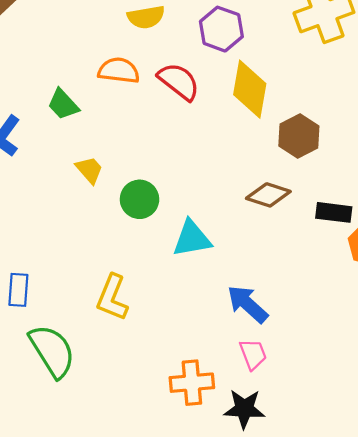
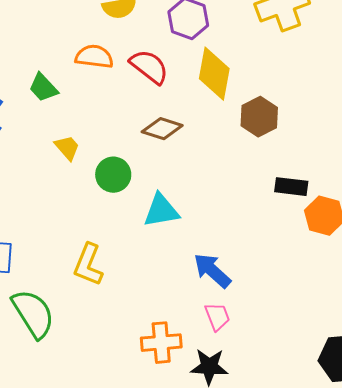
brown diamond: (268, 195) -> (162, 129), moved

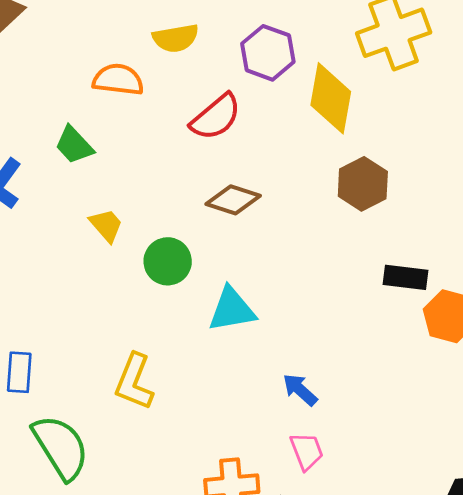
orange semicircle: (94, 57) -> (118, 80), moved
red semicircle: (149, 67) -> (216, 117), turned 102
yellow diamond: (214, 74) -> (331, 98), moved
blue arrow: (212, 271) -> (300, 390), size x0.7

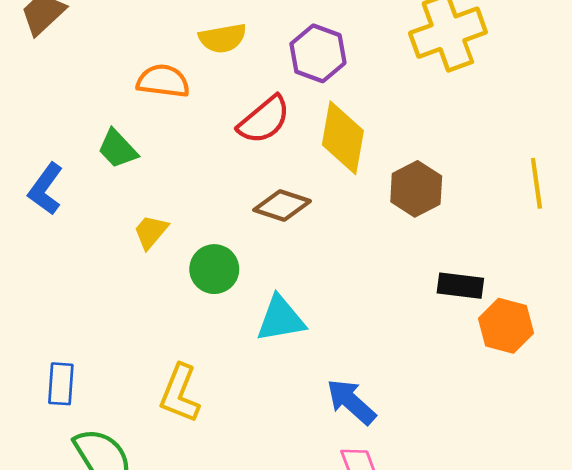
yellow diamond: (331, 98) -> (343, 138), moved
yellow trapezoid: (106, 225) -> (151, 232), turned -99
blue arrow: (300, 390) -> (351, 402), size x1.4

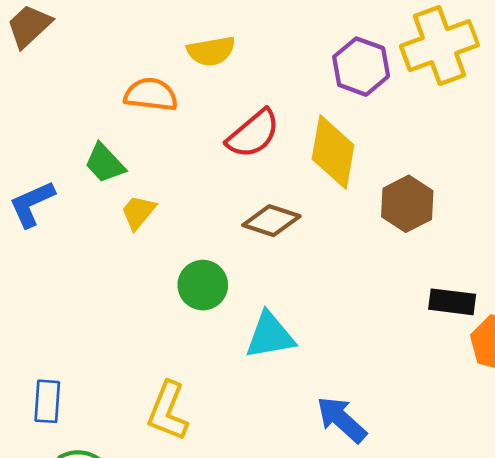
purple hexagon: (318, 53) -> (361, 67), moved
blue L-shape: (46, 189) -> (32, 204), turned 30
yellow trapezoid: (151, 232) -> (138, 212), moved

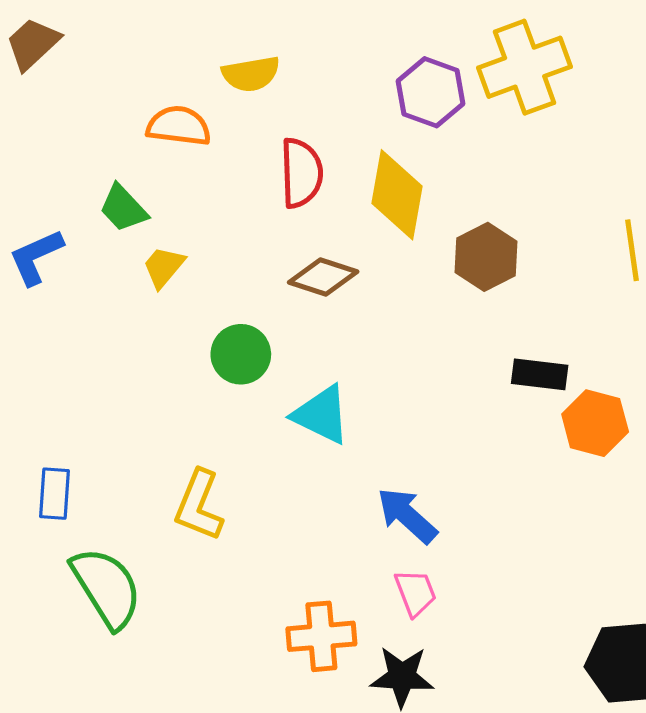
red semicircle: (253, 134) -> (301, 173), turned -52
cyan triangle: (270, 335) -> (321, 415), turned 36

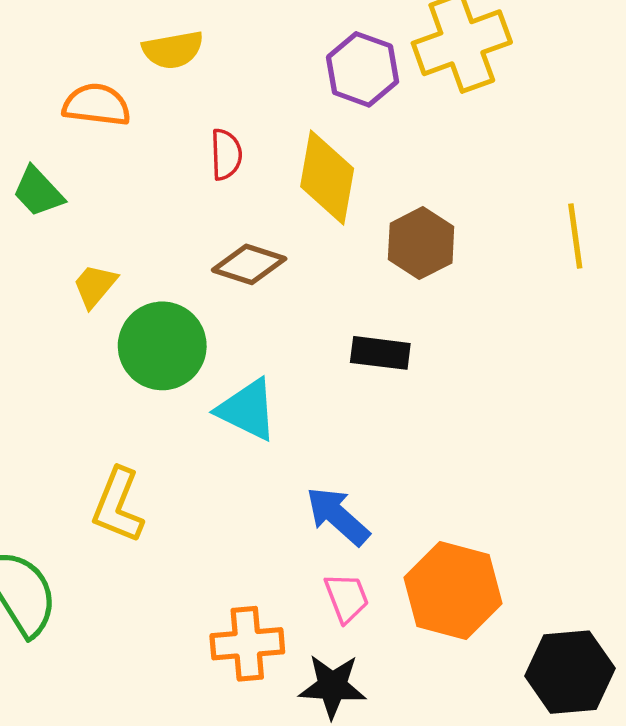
red semicircle: (301, 173) -> (226, 154), size x0.7
yellow trapezoid: (164, 267) -> (95, 286), moved
green circle: (241, 354) -> (162, 346), size x1.4
black rectangle: (540, 374) -> (380, 353), moved
orange hexagon: (595, 423) -> (453, 591), moved, size x1.4

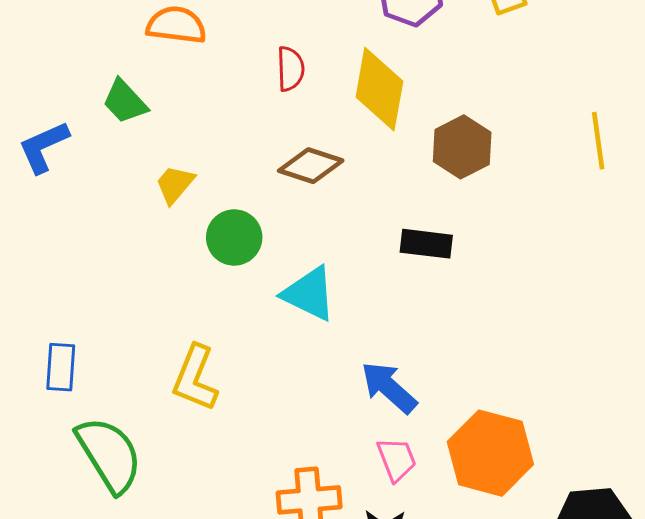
green circle: (162, 346) -> (234, 237), size x0.7

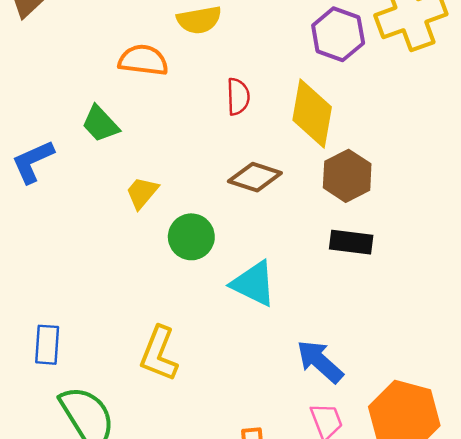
brown hexagon: (462, 147) -> (347, 176), moved

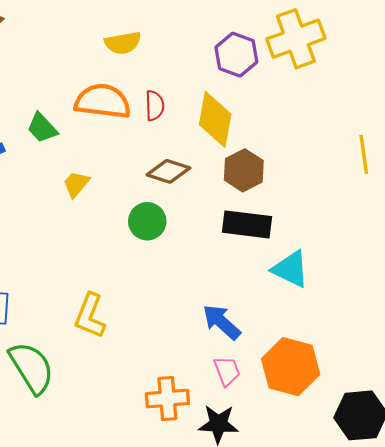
orange semicircle: (143, 60) -> (103, 101), moved, size x1.4
green circle: (191, 237) -> (147, 221), moved
black rectangle: (351, 242) -> (247, 224), size x1.4
cyan triangle: (254, 284) -> (291, 269), moved

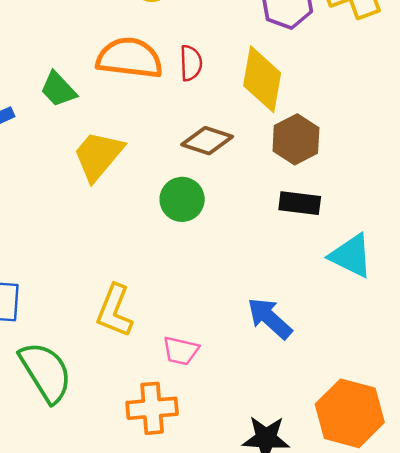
yellow trapezoid: (76, 184) -> (98, 156), size x1.6
black rectangle: (247, 224) -> (300, 203), size x0.7
orange hexagon: (291, 367) -> (350, 413), moved
pink trapezoid: (227, 371) -> (181, 351), moved, turned 124
orange cross: (167, 399) -> (152, 408), moved

